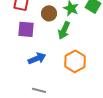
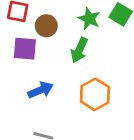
brown circle: (49, 13) -> (46, 26), moved

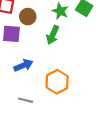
orange hexagon: (95, 94) -> (57, 82), moved

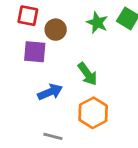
green arrow: (53, 35) -> (88, 74), moved, turned -60

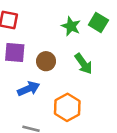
brown circle: (56, 30) -> (46, 61), moved
green arrow: (88, 74) -> (83, 64), moved

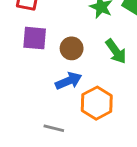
blue arrow: (29, 89) -> (69, 81), moved

